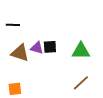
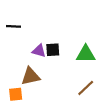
brown triangle: (20, 53) -> (30, 76), moved, turned -30

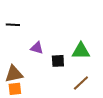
black square: (53, 50) -> (58, 61), moved
brown triangle: (30, 76) -> (14, 74), moved

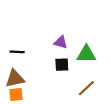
black line: (13, 25) -> (17, 52), moved
purple triangle: (37, 48) -> (61, 42), moved

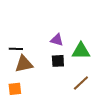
brown triangle: (15, 79) -> (24, 64), moved

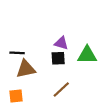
black square: (58, 61) -> (58, 58), moved
brown line: (81, 83) -> (61, 90), moved

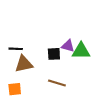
purple triangle: (61, 43) -> (68, 46), moved
brown line: (61, 90) -> (57, 83), turned 60

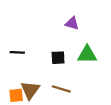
purple triangle: (68, 46) -> (72, 23), moved
brown triangle: (24, 64) -> (30, 90), moved, turned -42

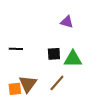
green triangle: (87, 55) -> (73, 59), moved
brown line: (61, 89) -> (57, 83), turned -66

